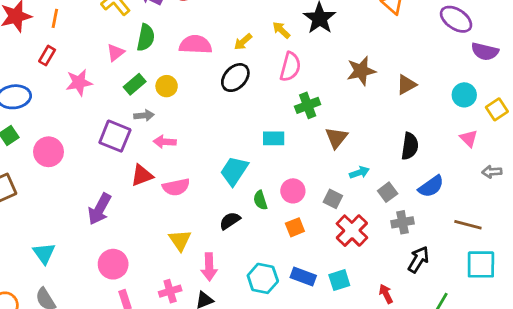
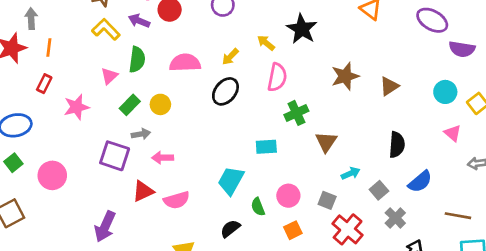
gray cross: (403, 222) -> (395, 218), turned -30

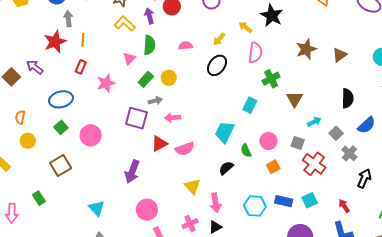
purple arrow: (139, 21) -> (149, 16), turned 56
pink semicircle: (185, 63) -> (186, 46), size x0.6
cyan rectangle: (266, 147) -> (250, 105), turned -56

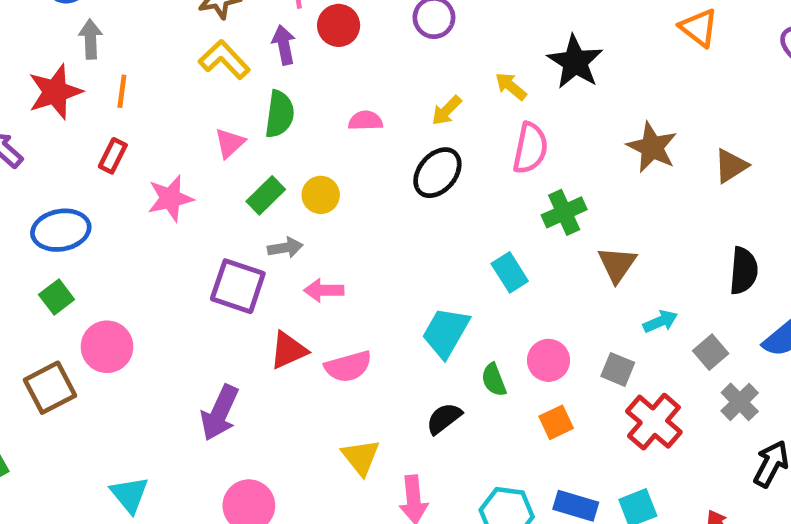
brown star: (306, 49) -> (652, 147), turned -30
cyan rectangle: (250, 105) -> (510, 272), turned -63
pink circle: (91, 135) -> (107, 347), moved

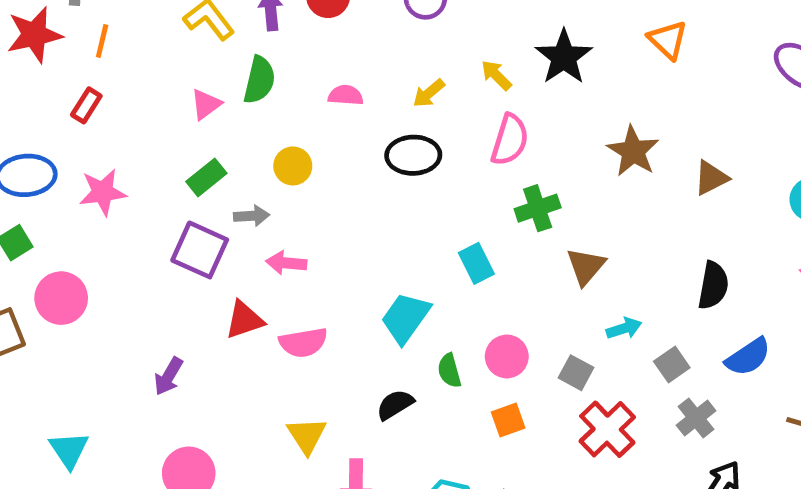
orange triangle: (699, 28) -> (668, 40), moved
black ellipse: (437, 173) -> (413, 155), turned 42
green rectangle: (266, 195) -> (206, 177), moved
pink star: (170, 198) -> (103, 192), moved
purple arrow: (220, 413) -> (168, 376), size x0.7

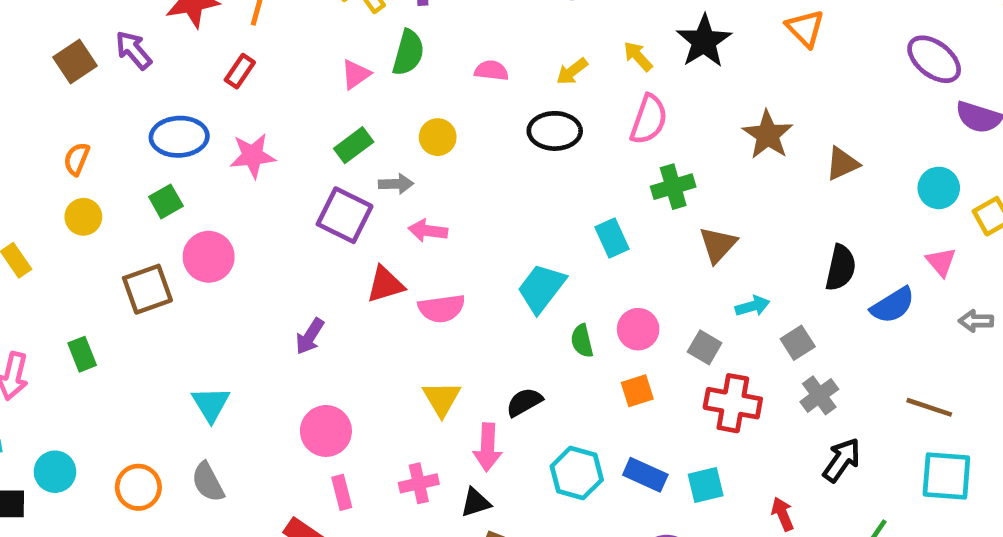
blue semicircle: (748, 357) -> (893, 305), moved
black semicircle: (395, 405) -> (524, 402), moved
red cross: (607, 429) -> (733, 403), turned -38

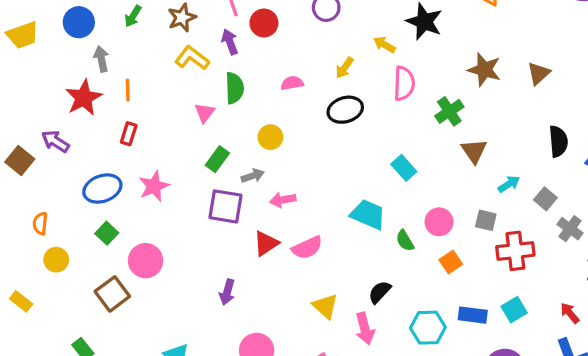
green cross: (673, 187) -> (449, 111), moved
cyan trapezoid: (541, 288) -> (368, 215), turned 93

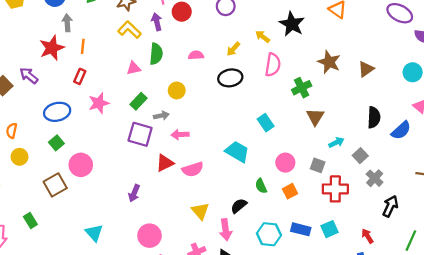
pink triangle: (205, 113) -> (134, 68), turned 32
pink star: (154, 186) -> (99, 103), moved
green semicircle: (405, 241) -> (261, 186), moved

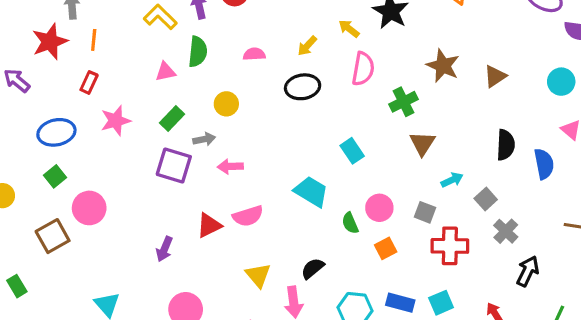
blue semicircle: (401, 130) -> (544, 164), turned -60
red triangle: (165, 163) -> (209, 225), moved
green semicircle: (261, 186) -> (350, 223), moved

